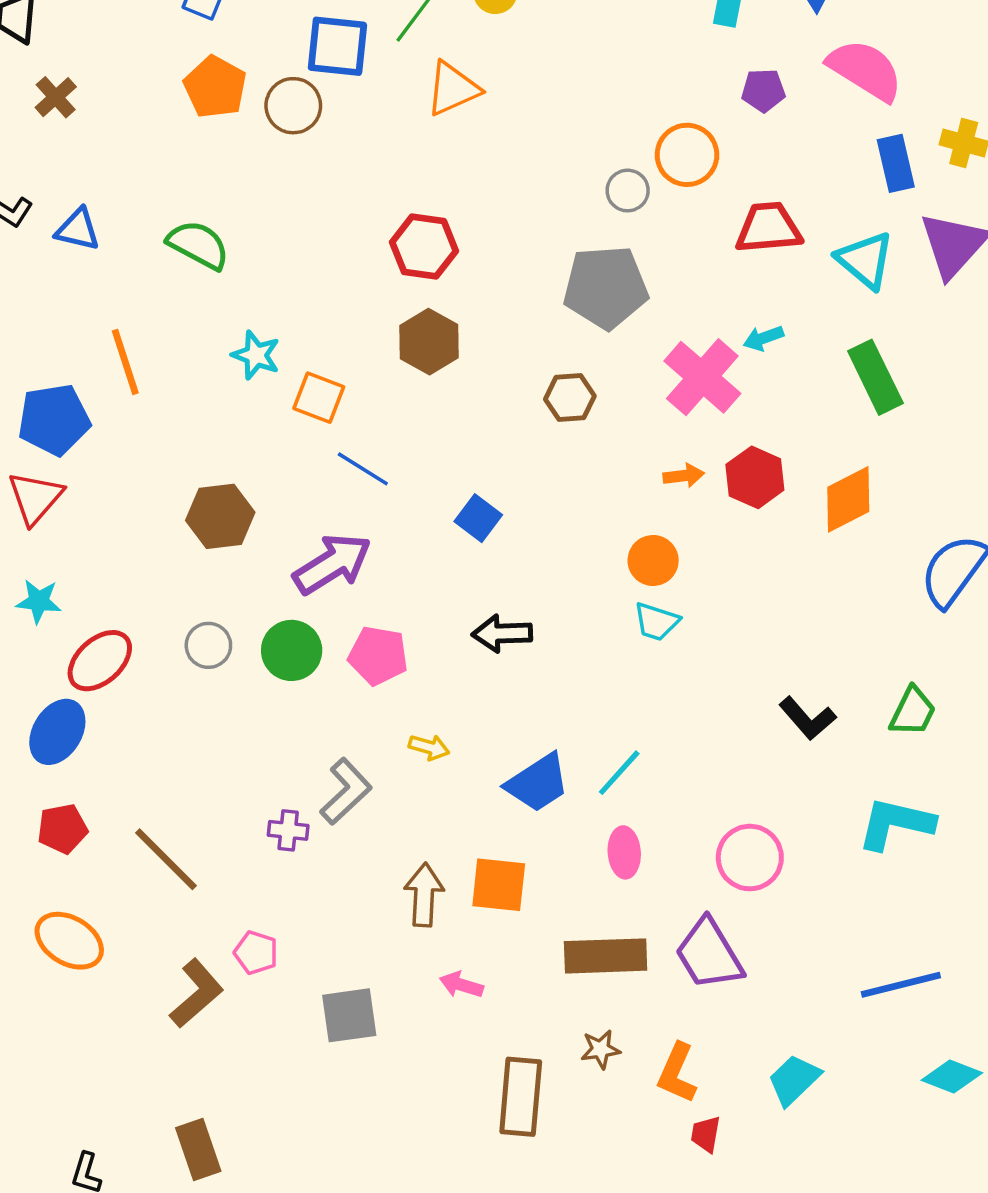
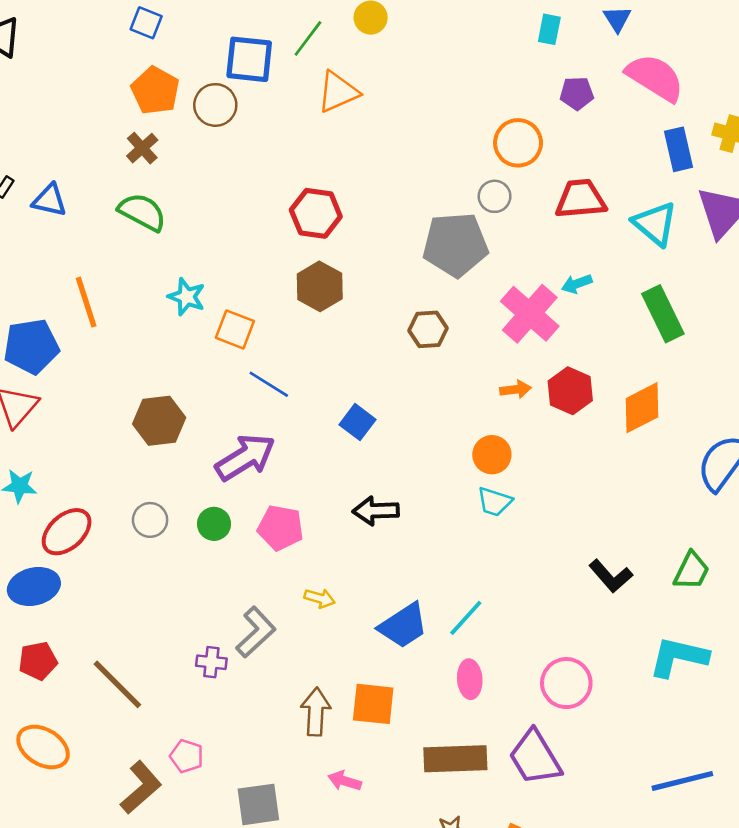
brown cross: (56, 97) -> (142, 148), moved
gray circle: (628, 191) -> (495, 196), moved
green circle: (292, 650) -> (214, 524), size x0.7
blue ellipse: (57, 732) -> (34, 586), turned 45

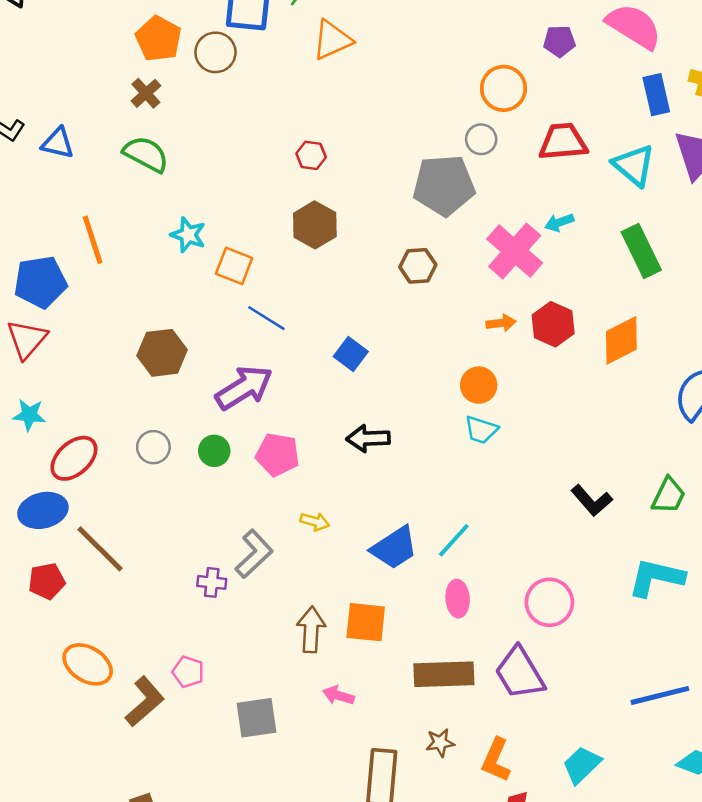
red hexagon: (316, 213) -> (311, 155), size x0.6
brown line: (117, 684) -> (100, 549), moved
orange ellipse: (43, 747) -> (88, 664), moved

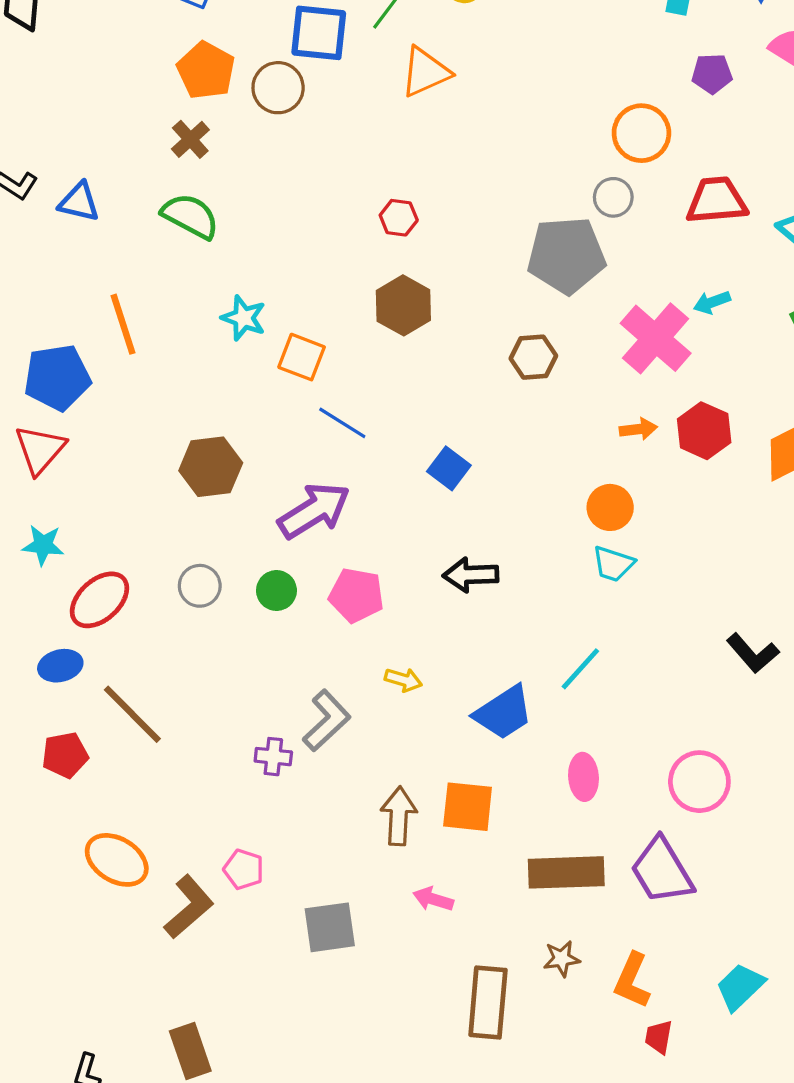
blue ellipse: (43, 510) -> (60, 666), size x0.7
cyan line: (454, 540) -> (580, 669), moved

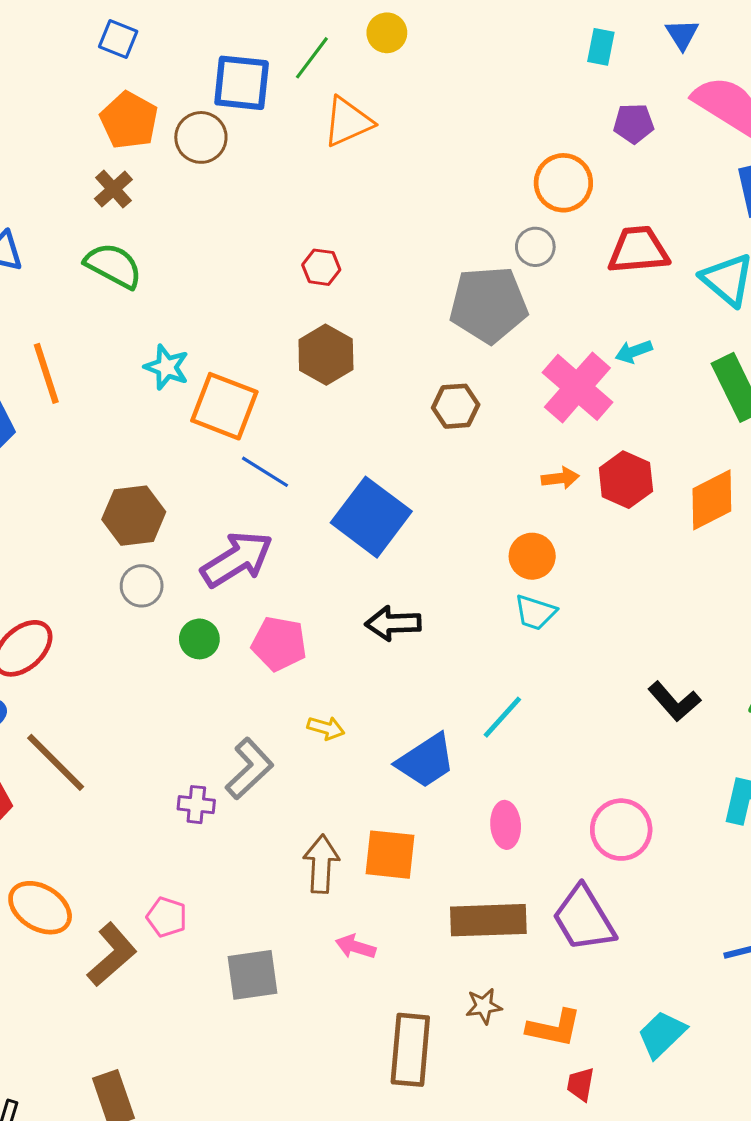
orange square: (302, 357) -> (224, 406), size x1.4
blue square: (449, 468) -> (371, 517), size x1.8
gray circle: (200, 586) -> (142, 586), moved
orange L-shape: (632, 981) -> (554, 1028), turned -102

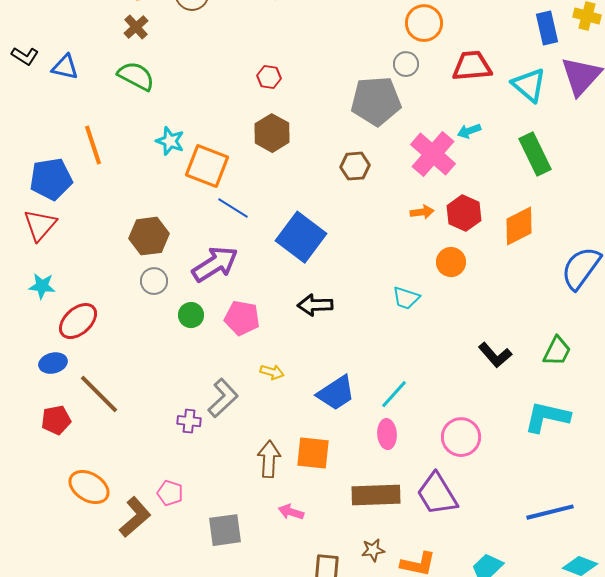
orange circle: (532, 556) -> (451, 262), moved
cyan line: (502, 717) -> (394, 394), moved

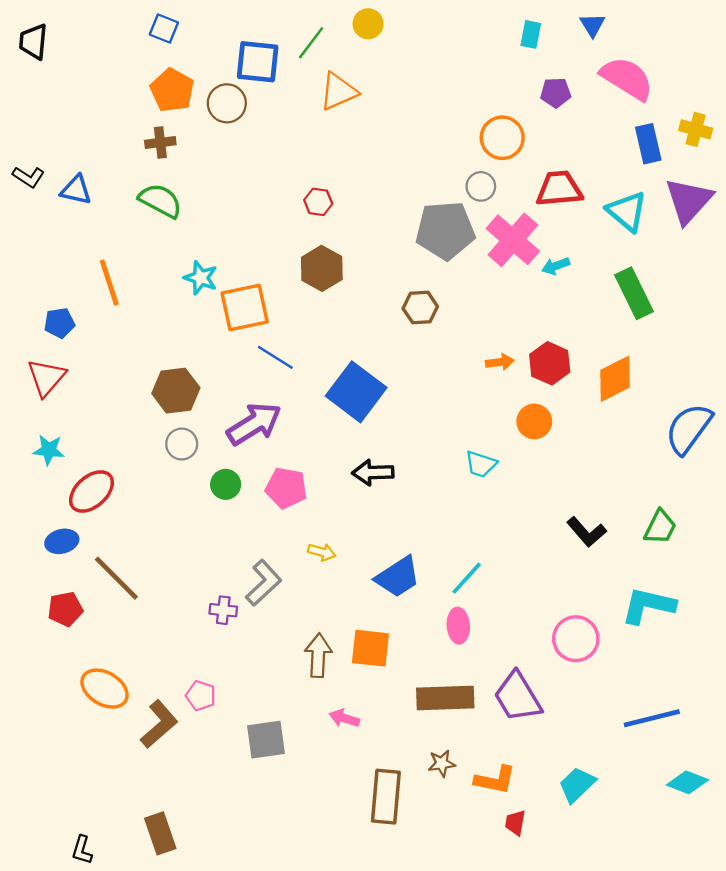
brown cross: (136, 27) -> (160, 142), turned 35
pink cross: (433, 154) -> (513, 240), moved
orange square: (207, 166) -> (245, 307), turned -33
blue pentagon: (51, 179) -> (59, 323), size x0.6
pink circle: (461, 437) -> (576, 639), moved

